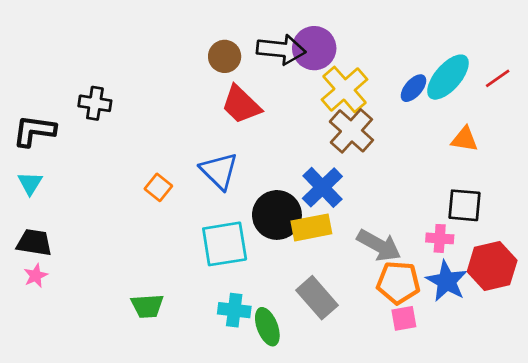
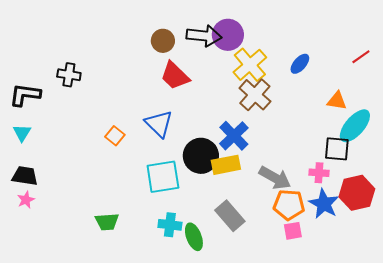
cyan ellipse: (448, 77) -> (355, 126), moved

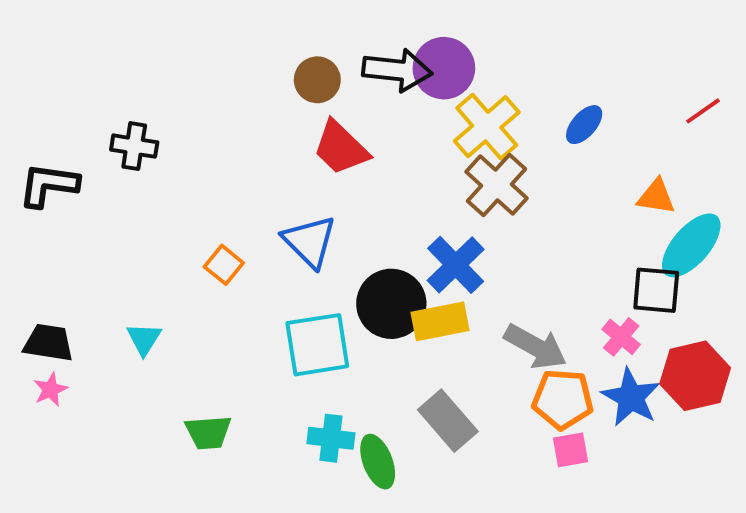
cyan triangle: (22, 133) -> (144, 339), moved
pink cross: (319, 173) -> (621, 337), turned 36

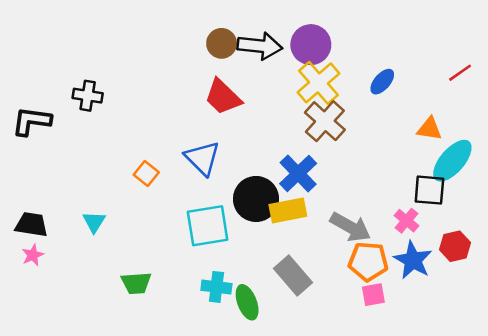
purple circle: (444, 68) -> (311, 45), moved
brown circle: (317, 80) -> (222, 43), moved
red hexagon: (695, 376) -> (455, 246), size x0.7

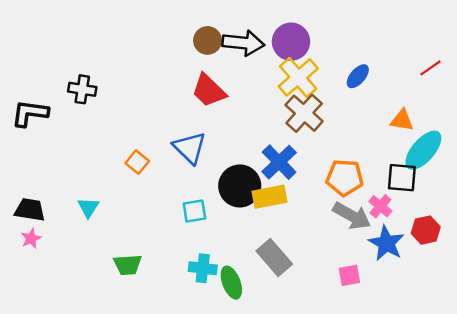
cyan square: (208, 226) -> (194, 211), size x0.6
gray arrow: (350, 227) -> (352, 216), moved
orange pentagon: (368, 261) -> (345, 178), moved

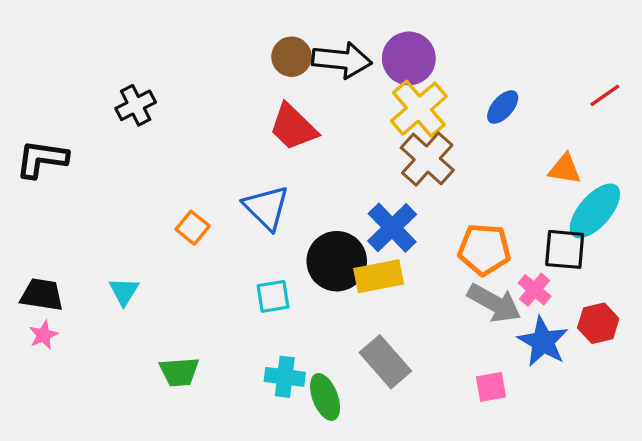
black cross: (82, 89) -> (136, 105), moved, turned -36

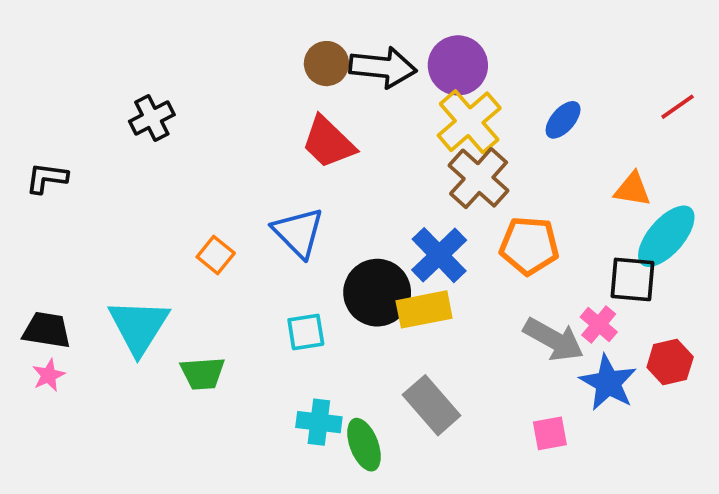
black L-shape: (42, 159) -> (47, 178), size x0.7
orange pentagon: (484, 249) -> (529, 246), moved
cyan triangle: (124, 291) -> (139, 326), size x1.8
green trapezoid: (179, 372) -> (203, 373), moved

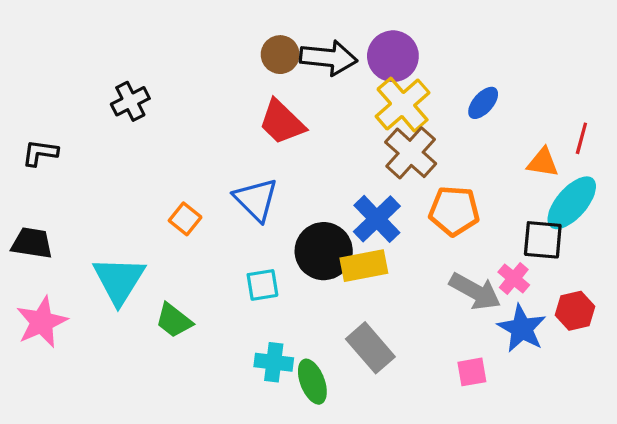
red line: (678, 107) -> (581, 138), moved, turned -40
black trapezoid: (47, 330) -> (32, 243), moved
green trapezoid: (203, 373) -> (174, 320), turned 42
pink star: (49, 375) -> (42, 322), size x1.8

